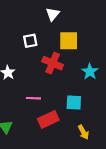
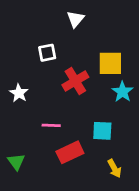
yellow square: (69, 41) -> (110, 63), moved
red cross: (53, 63) -> (75, 81), turned 36

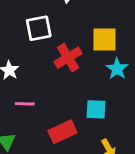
white square: (47, 53) -> (39, 28), size x1.4
pink line: (51, 125) -> (25, 104), moved

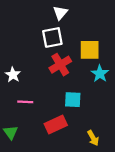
white square: (39, 28) -> (52, 37), moved
cyan square: (96, 109) -> (73, 100), moved

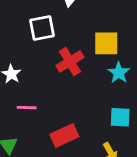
white square: (52, 37) -> (42, 28), moved
cyan square: (73, 100) -> (120, 117), moved

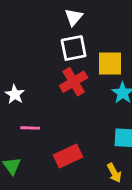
white square: (42, 28) -> (74, 48), moved

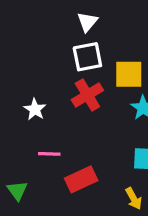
white star: (15, 94) -> (35, 109), moved
pink line: (30, 128) -> (49, 154), moved

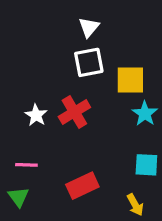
red cross: (87, 95) -> (74, 112), moved
pink line: (49, 154) -> (26, 165), moved

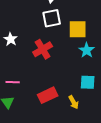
white star: (36, 115) -> (11, 39), moved
yellow arrow: (135, 205) -> (74, 102), moved

